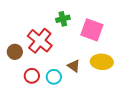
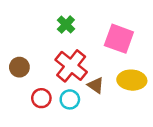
green cross: (63, 19) -> (66, 24), moved, turned -32
red cross: (40, 41) -> (71, 66), moved

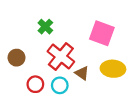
green cross: (66, 24) -> (45, 27), moved

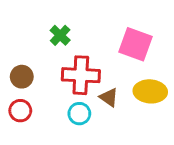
red cross: (61, 57) -> (81, 75), turned -36
red circle: (35, 84) -> (20, 111), moved

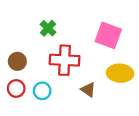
brown triangle: (109, 97) -> (88, 90), moved
cyan circle: (79, 114) -> (42, 91), moved

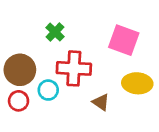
brown circle: (17, 61) -> (20, 70), size x1.5
cyan circle: (42, 91) -> (48, 90), moved

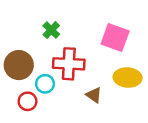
red circle: (19, 101) -> (28, 101), moved

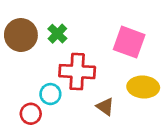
brown circle: (19, 65) -> (21, 35), moved

